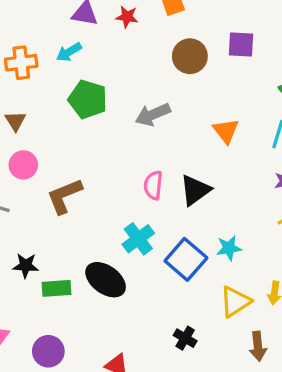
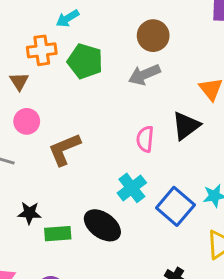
brown circle: (190, 56) -> (153, 36), moved
orange cross: (21, 63) -> (42, 50), moved
black triangle: (195, 190) -> (186, 126), moved

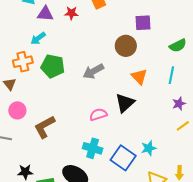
brown circle: (153, 36) -> (126, 46), moved
pink semicircle: (145, 139) -> (98, 115), turned 72
cyan cross: (132, 188) -> (93, 148), turned -30

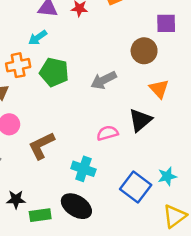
cyan cross: (93, 148) -> (83, 169), moved

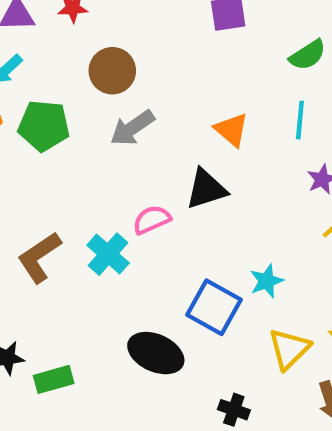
brown circle: (144, 51) -> (112, 71), moved
black triangle: (140, 120) -> (206, 189), turned 30
cyan cross: (83, 169) -> (108, 254), moved, turned 30
black ellipse: (76, 206) -> (156, 353), moved

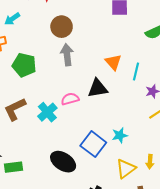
cyan line: (300, 120) -> (136, 71), moved
green pentagon: (44, 126) -> (24, 65), moved
gray arrow: (132, 128) -> (67, 55), turned 110

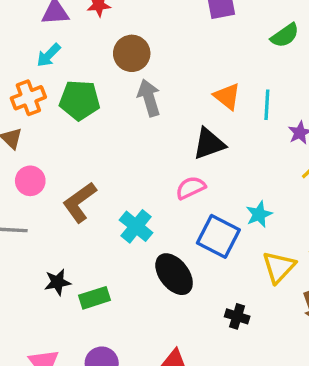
green pentagon: (24, 65) -> (80, 100), moved
pink semicircle: (70, 99) -> (191, 188), moved
cyan cross: (47, 112) -> (136, 226), moved
black ellipse: (63, 162) -> (174, 274), turned 30

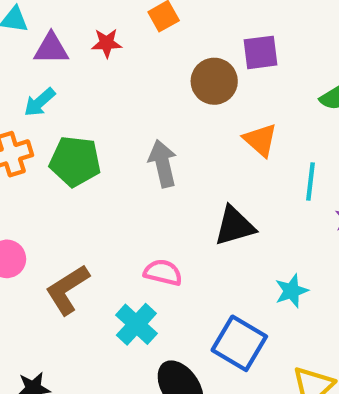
brown circle: (132, 53) -> (214, 81), moved
orange triangle: (227, 96) -> (260, 140), moved
pink semicircle: (191, 188) -> (163, 272), moved, turned 36
cyan star: (259, 214) -> (292, 291), moved

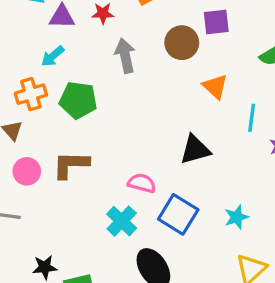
gray arrow: (163, 164) -> (125, 56), moved
brown L-shape: (67, 290) -> (71, 165), moved, turned 33
cyan star: (292, 291) -> (237, 217), moved
blue square: (239, 343) -> (178, 214), moved

